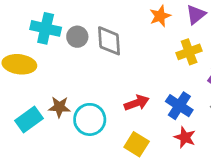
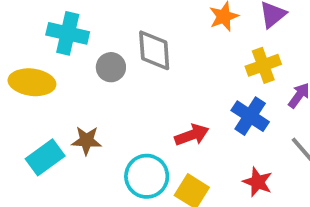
gray circle: (77, 37) -> (111, 67), moved
blue cross: (179, 106) -> (250, 116), moved
cyan circle: (90, 119) -> (147, 176), moved

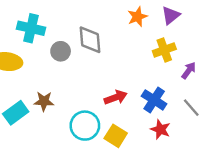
blue cross: (250, 116) -> (154, 100), moved

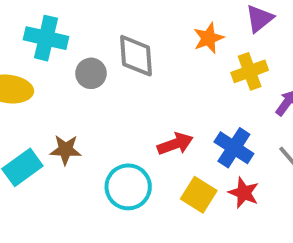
orange star: (137, 17) -> (208, 38), moved
yellow square: (116, 136) -> (199, 195), moved

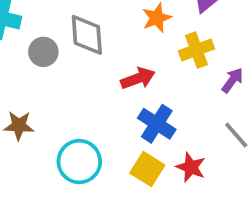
red arrow: (175, 144) -> (138, 78), moved
blue cross: (234, 148) -> (157, 124), moved

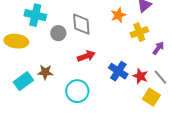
red arrow: (138, 78) -> (86, 56), moved
red star: (191, 167) -> (140, 76), moved
yellow square: (147, 169) -> (151, 97), moved

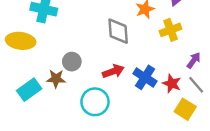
gray diamond: (81, 24) -> (118, 31), moved
gray circle: (58, 33) -> (72, 62), moved
purple arrow: (158, 48) -> (194, 60), moved
red arrow: (86, 56) -> (113, 71), moved

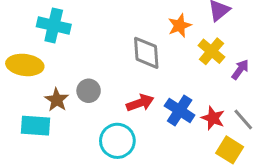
yellow cross: (171, 30) -> (211, 51), turned -30
purple arrow: (194, 60) -> (240, 70), moved
brown star: (56, 79) -> (57, 100), moved, turned 30
cyan rectangle: (29, 90) -> (35, 126), turned 40

